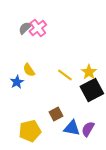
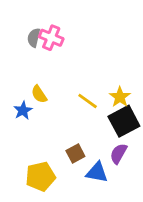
gray semicircle: (25, 28) -> (34, 38), turned -32
pink cross: (38, 28) -> (51, 38), turned -30
purple semicircle: (88, 129) -> (119, 154), moved

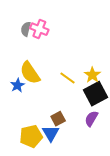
yellow semicircle: (39, 94) -> (30, 73), size x1.6
blue triangle: (97, 172) -> (51, 133), moved, turned 48

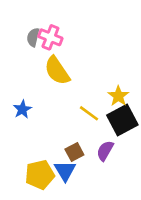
yellow semicircle: (30, 73) -> (57, 71), moved
yellow line: (67, 78) -> (89, 113), moved
purple semicircle: (91, 119) -> (105, 151), moved

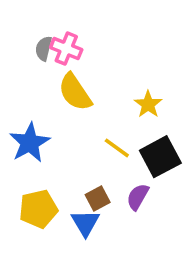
yellow star: (118, 96) -> (148, 104), moved
blue star: (22, 109) -> (30, 143), size x1.6
yellow pentagon: (40, 175) -> (38, 209), moved

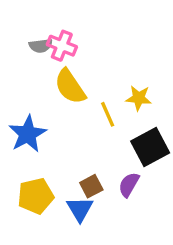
gray semicircle: (44, 49) -> (41, 46), turned -110
yellow star: (148, 104) -> (139, 98), turned -30
yellow line: (117, 148) -> (108, 114), moved, turned 30

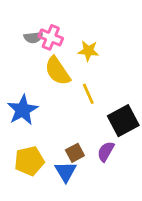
yellow star: (139, 98) -> (88, 51), moved

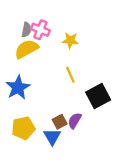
gray semicircle: (33, 37) -> (26, 30), turned -72
yellow semicircle: (57, 71) -> (26, 49), moved, turned 95
purple semicircle: (106, 152) -> (75, 121), moved

